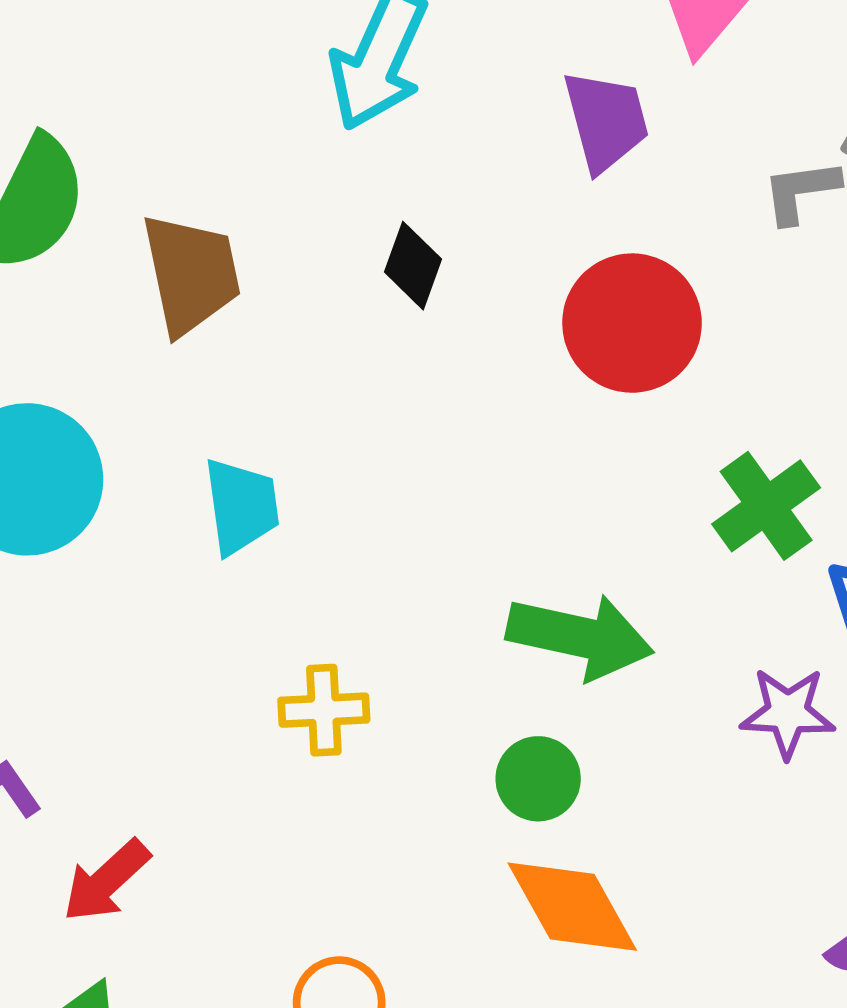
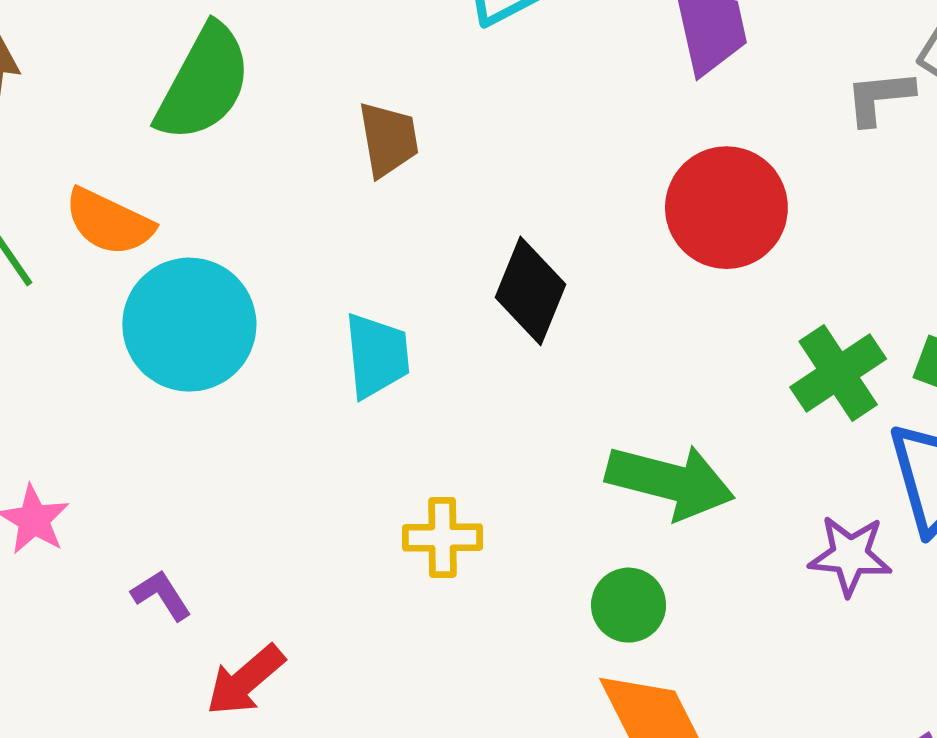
black diamond: (413, 266) -> (530, 291), moved, size x1.4
brown trapezoid: (191, 274) -> (388, 139), moved, size x0.7

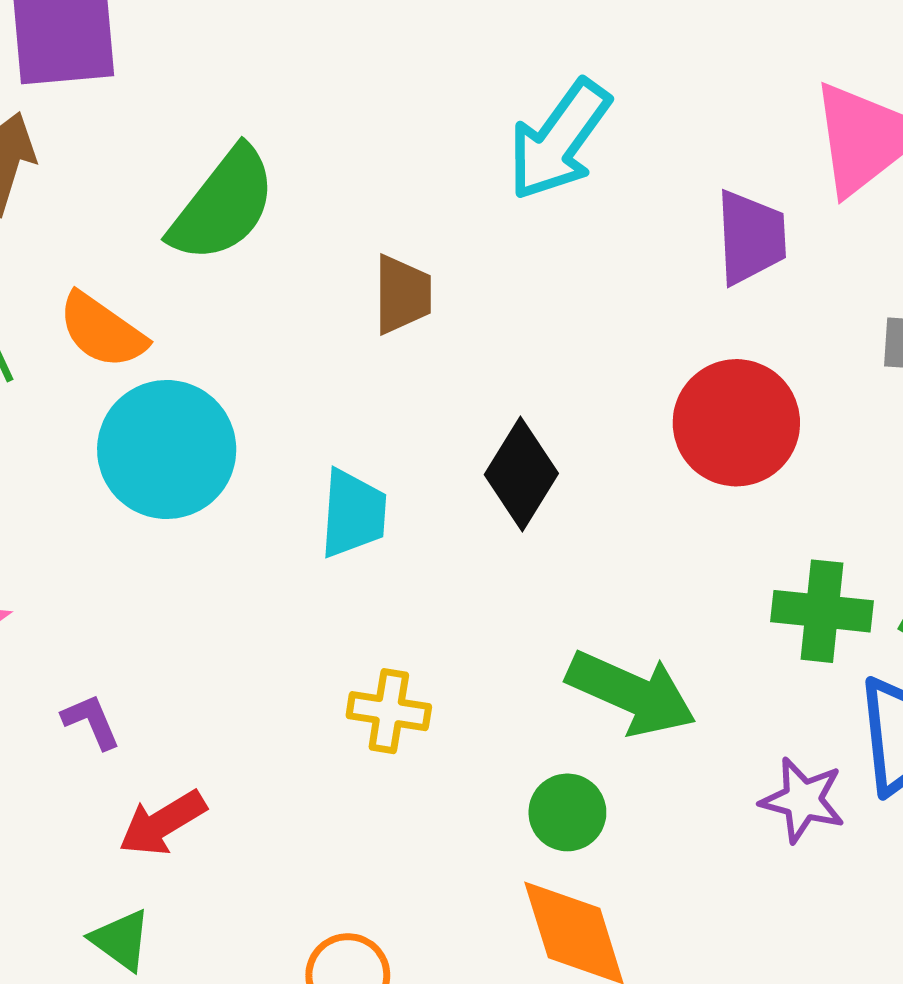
green cross: (838, 373) -> (822, 611), turned 30

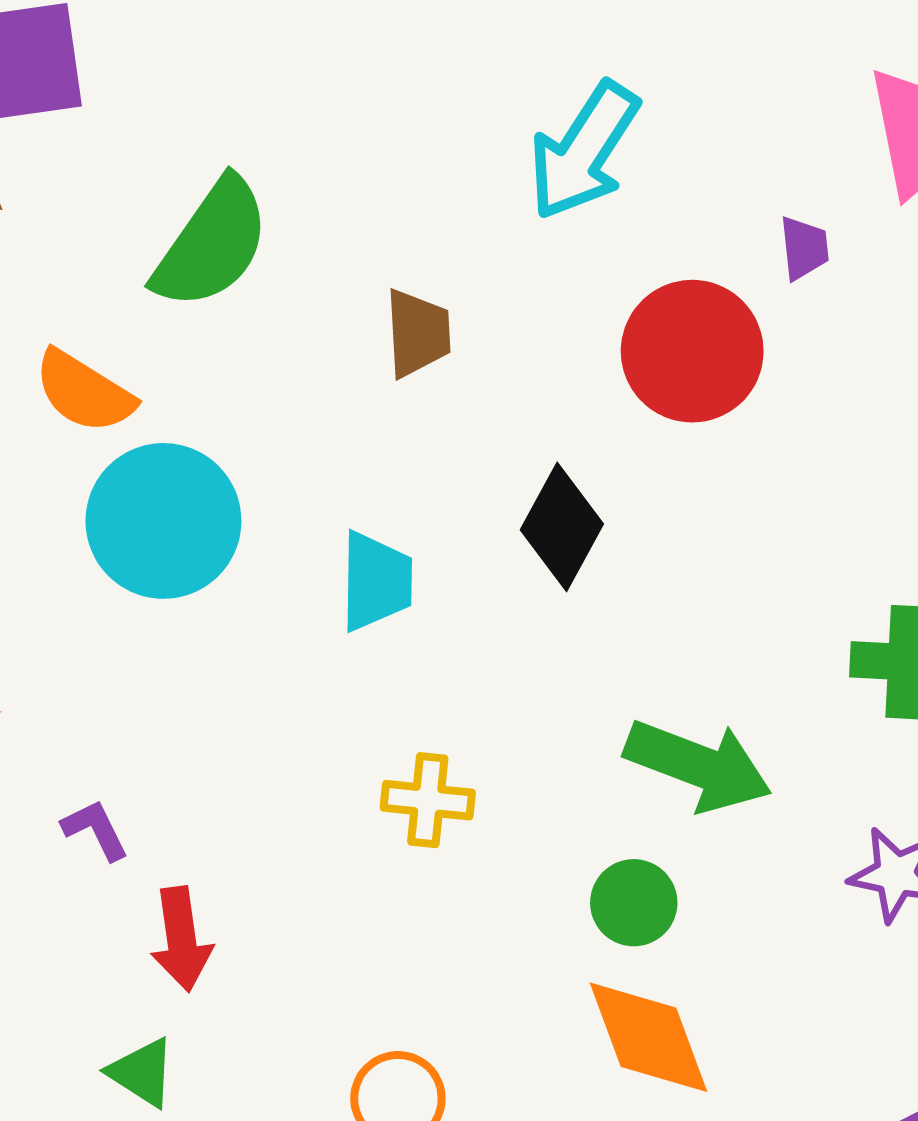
purple trapezoid: (751, 237) -> (804, 248), size x0.6
red circle: (736, 423) -> (692, 351), moved
red arrow: (162, 823) -> (181, 939), turned -64

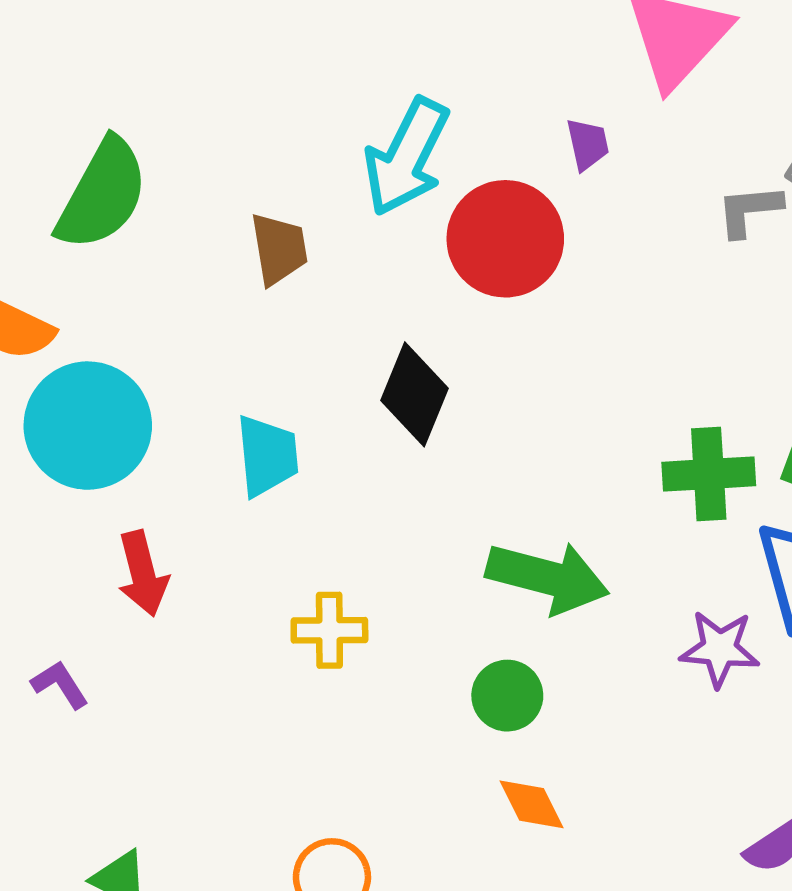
cyan arrow: (584, 151) -> (406, 157), moved
red arrow: (181, 939) -> (143, 574), moved
orange diamond: (649, 1037) -> (532, 804), size x0.6

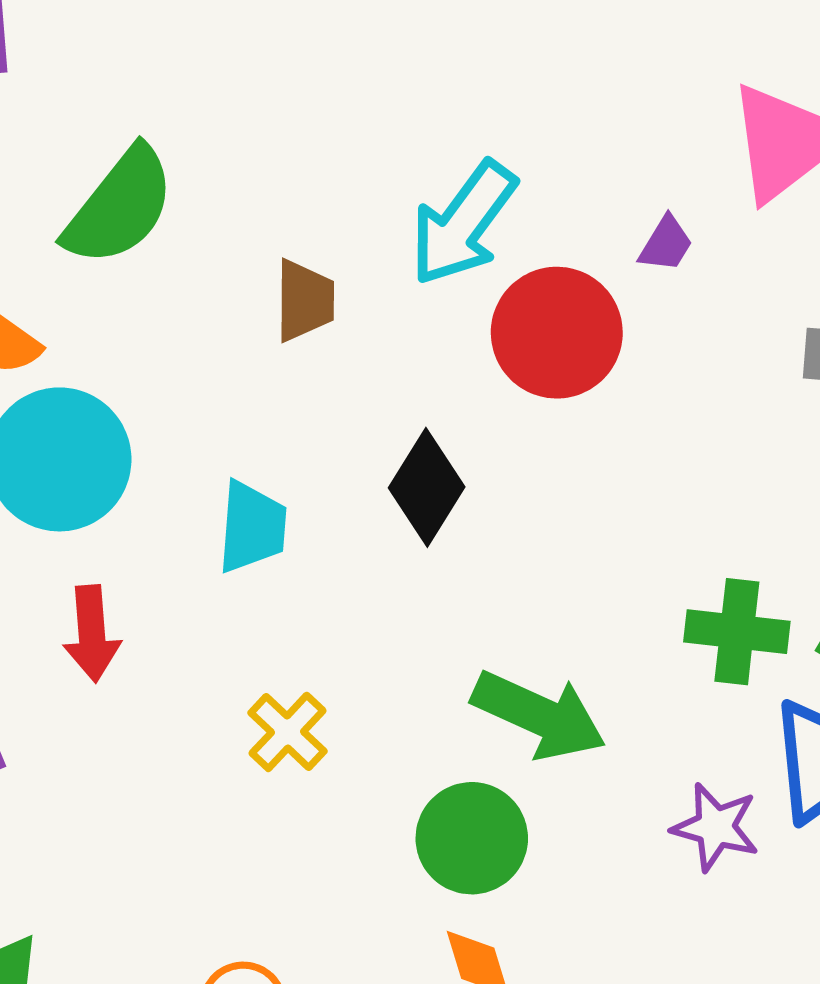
purple trapezoid: (588, 144) -> (666, 244), turned 34
yellow cross: (329, 630) -> (287, 732), turned 34
green circle: (507, 696) -> (472, 838), size x1.4

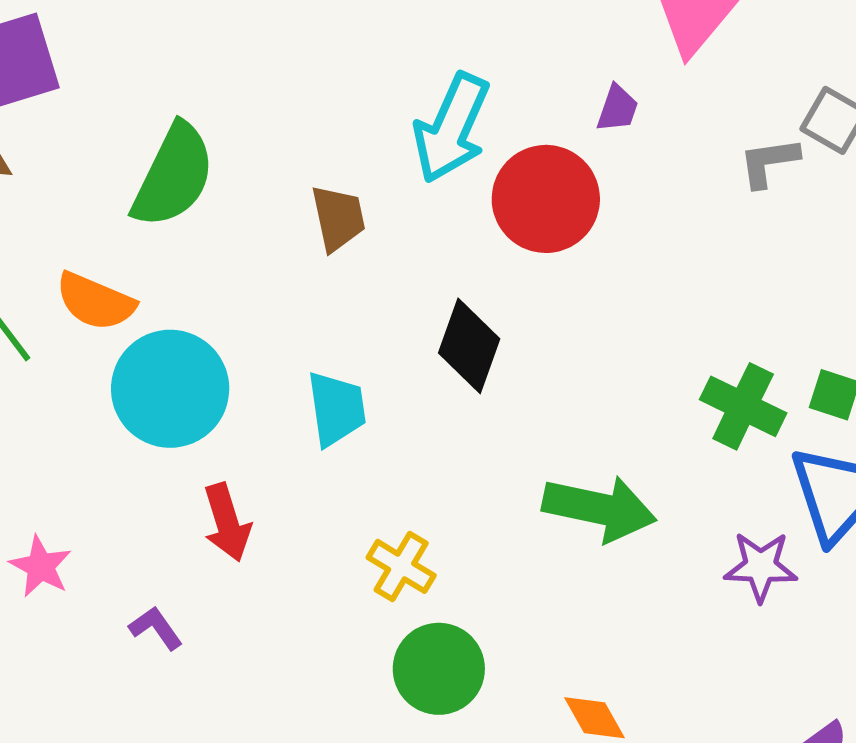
green cross: (737, 632) -> (743, 406), turned 32
green circle: (472, 838) -> (439, 669), moved

